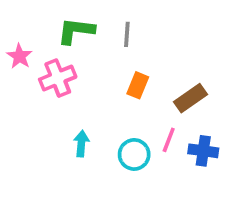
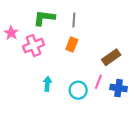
orange rectangle: (138, 85) -> (72, 45), moved

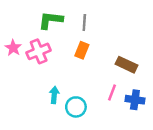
pink star: (11, 33) -> (13, 48), moved
brown rectangle: (111, 57) -> (127, 65), turned 60
cyan circle: (78, 90) -> (76, 107), moved

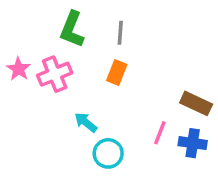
green L-shape: (51, 20) -> (72, 29), turned -75
brown rectangle: (127, 65) -> (196, 103), moved
cyan arrow: (54, 95) -> (86, 122), moved, turned -56

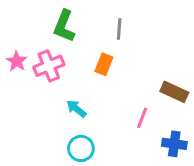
gray line: (120, 33) -> (119, 29), moved
blue cross: (193, 143) -> (174, 144), moved
cyan circle: (108, 153) -> (81, 148), moved

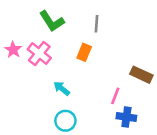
green L-shape: (64, 26) -> (52, 21), turned -55
pink cross: (49, 66) -> (39, 54), turned -30
blue cross: (174, 144) -> (126, 117), moved

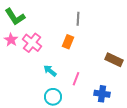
green L-shape: (52, 21) -> (15, 17), moved
pink line: (115, 96) -> (76, 79), moved

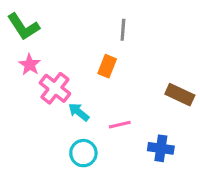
pink star: (11, 40) -> (30, 65), moved
pink cross: (32, 43) -> (55, 88), moved
pink line: (76, 79) -> (120, 125), turned 56

